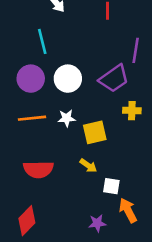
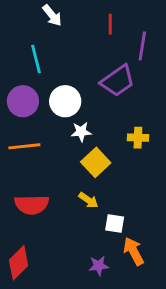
purple line: (136, 50) -> (142, 46), moved
purple trapezoid: (114, 79) -> (118, 81), moved
white star: (67, 118) -> (81, 132), moved
yellow square: (95, 132) -> (96, 162), turned -30

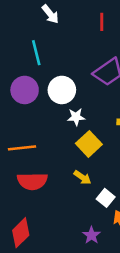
orange line: (24, 146) -> (22, 148), moved
white square: (115, 224) -> (106, 198), turned 30
purple star: (99, 266) -> (91, 235), turned -30

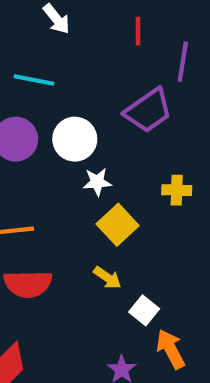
cyan line: (36, 53) -> (34, 80), turned -65

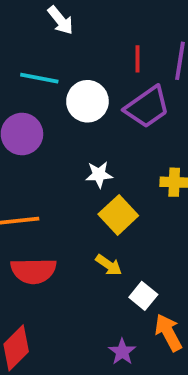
red line: (138, 31) -> (138, 59), moved
white circle: (75, 139) -> (87, 101), moved

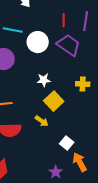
purple trapezoid: (147, 107) -> (69, 45), turned -110
yellow arrow: (109, 265) -> (42, 121), moved

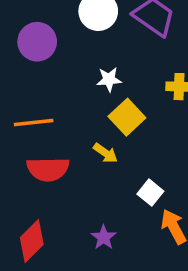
purple star: (56, 172) -> (104, 237), moved

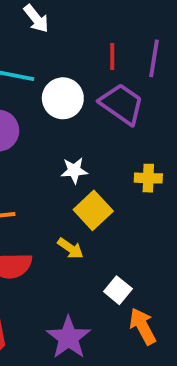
purple star: (104, 237) -> (69, 338), size x1.6

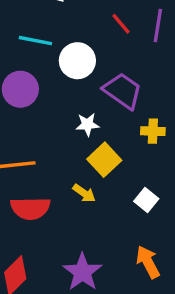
red line: (112, 57) -> (121, 24), turned -40
purple trapezoid: (122, 104) -> (123, 91), moved
white square: (118, 290) -> (146, 200), moved

